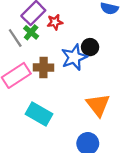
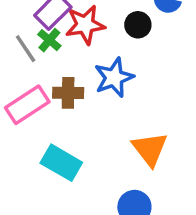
red star: (55, 22) -> (85, 25), size x1.6
black circle: (90, 47) -> (138, 25), moved

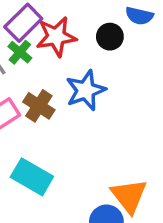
brown cross: (68, 93) -> (39, 106), turned 32
orange triangle: (150, 149) -> (129, 196), moved

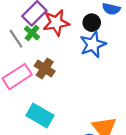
blue star: (86, 90) -> (93, 44), moved

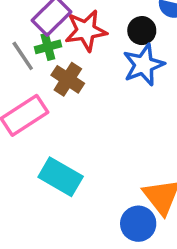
green cross: (32, 33) -> (48, 47), turned 35
brown cross: (45, 69) -> (68, 79), moved

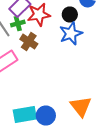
cyan rectangle: (61, 177) -> (25, 114), moved, turned -40
blue circle: (138, 224) -> (46, 116), moved

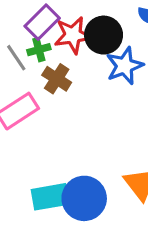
black circle: (70, 14) -> (104, 35), moved, size x1.5
blue circle: (46, 116) -> (84, 198), size x1.4

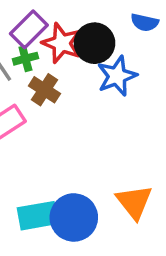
red star: (73, 35) -> (62, 43), turned 30

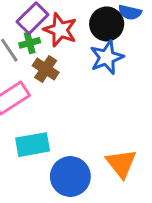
black circle: (94, 43) -> (107, 24), moved
cyan rectangle: (38, 216) -> (33, 145), moved

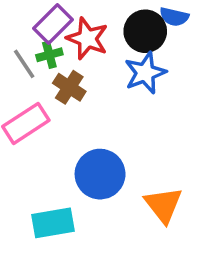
cyan rectangle: (33, 145) -> (53, 223), moved
blue circle: (70, 177) -> (100, 174), moved

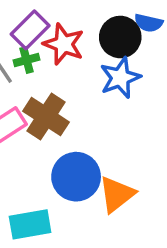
brown cross: (69, 87) -> (46, 117), moved, size x1.4
orange triangle: (163, 205) -> (117, 194), moved, turned 30

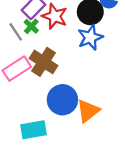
green cross: (27, 60) -> (31, 26), turned -32

